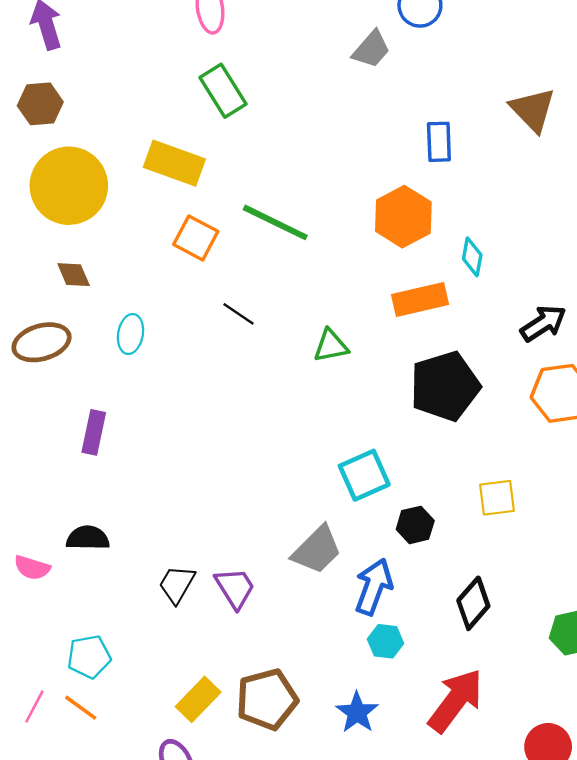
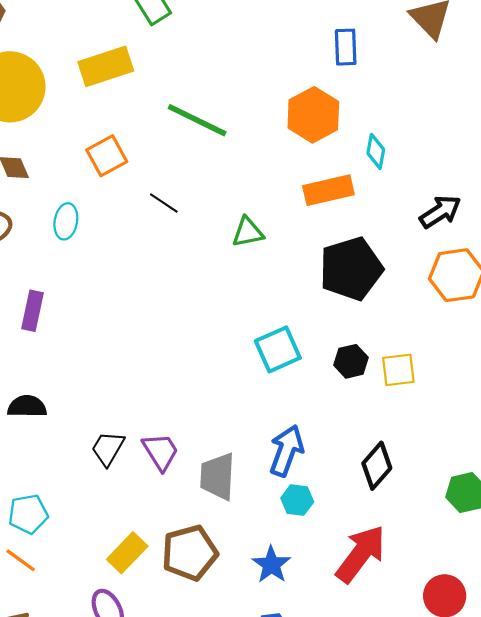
yellow rectangle: (174, 163) -> (106, 66), turned -38
orange square: (196, 238) -> (107, 156), moved, turned 33
black hexagon: (415, 525) -> (351, 361), moved
gray trapezoid: (317, 550) -> (218, 476), moved, turned 138

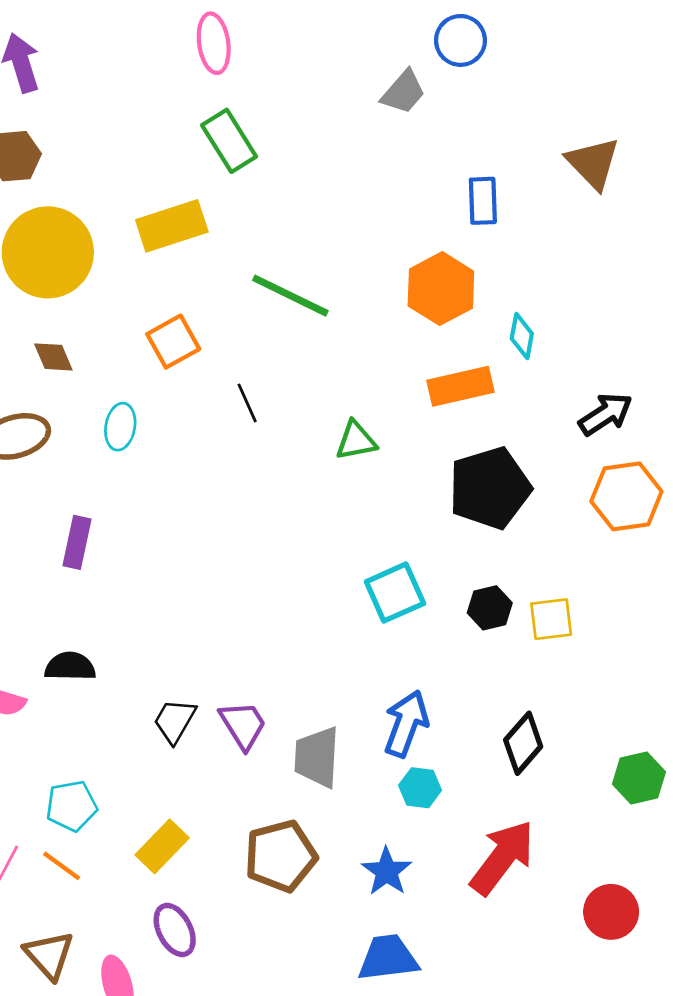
black line: (164, 203) -> (247, 403), turned 32
yellow rectangle: (127, 553) -> (162, 846), moved

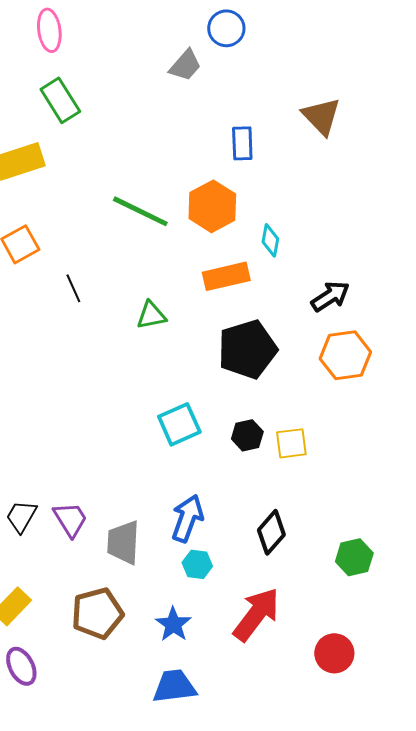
green line: (290, 296) -> (140, 211), moved

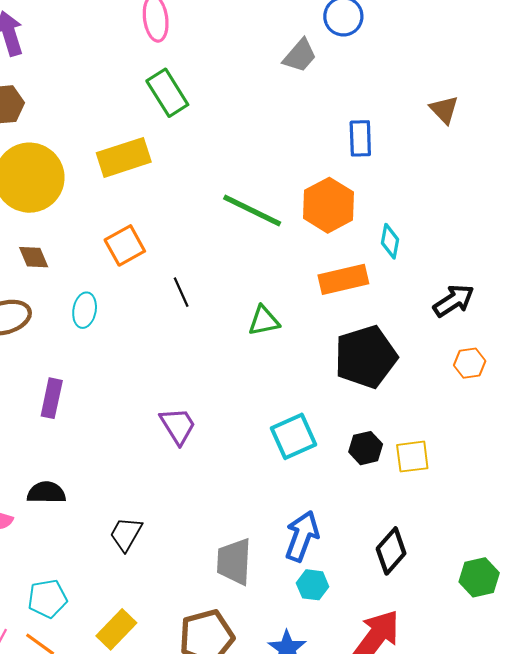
brown triangle: (321, 116) -> (444, 110), size x0.7
orange hexagon: (345, 355) -> (470, 363), size x0.6
purple trapezoid: (70, 519) -> (178, 426), moved

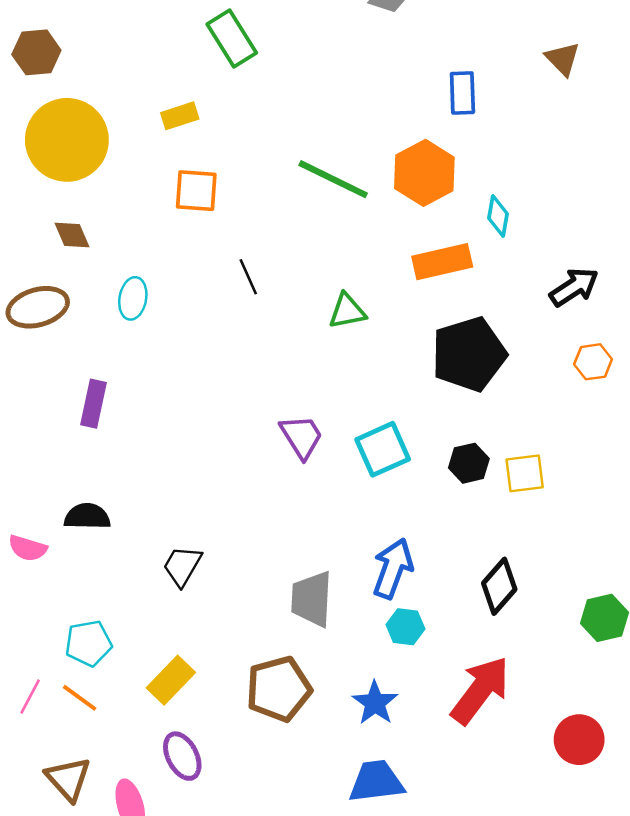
yellow rectangle: (124, 157) -> (180, 116), size x0.6
orange square: (125, 245) -> (196, 191), moved, turned 33
purple trapezoid: (178, 426) -> (301, 437), moved

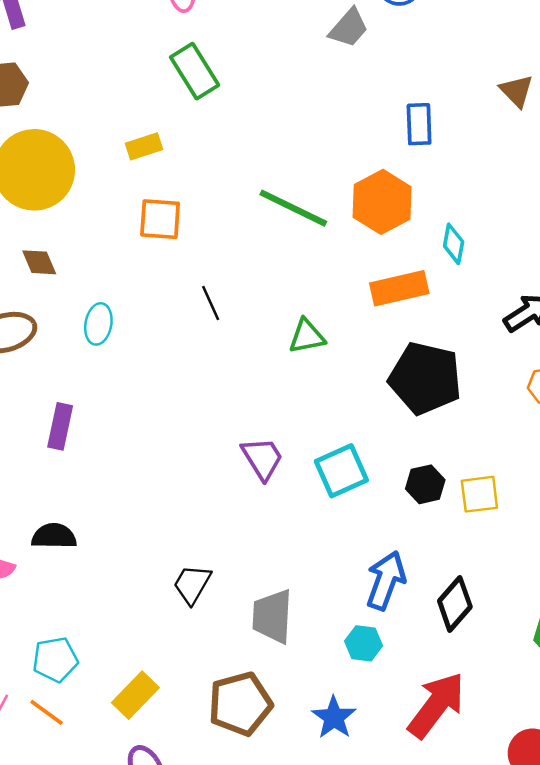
black pentagon: (469, 354) -> (425, 378), turned 30
black trapezoid: (182, 566) -> (192, 584), moved
blue arrow: (393, 568) -> (386, 581), moved

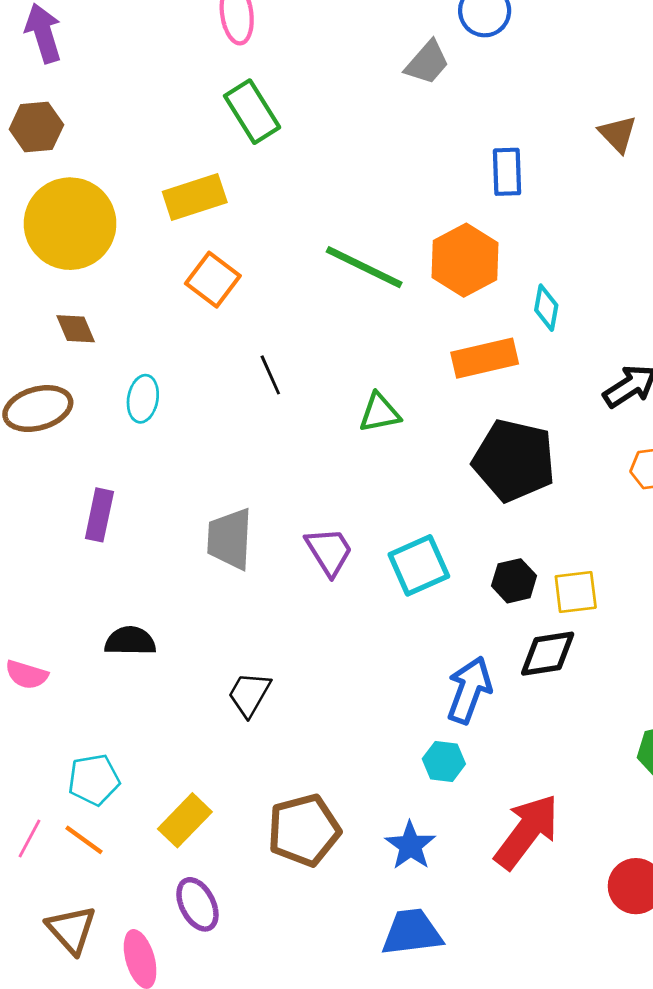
yellow rectangle: (144, 146) -> (195, 197), size x1.5
orange square: (160, 219) -> (213, 280), turned 33
black semicircle: (54, 536) -> (130, 641), moved
black diamond: (455, 604) -> (548, 654), moved, turned 40
gray trapezoid: (272, 616) -> (230, 539), moved

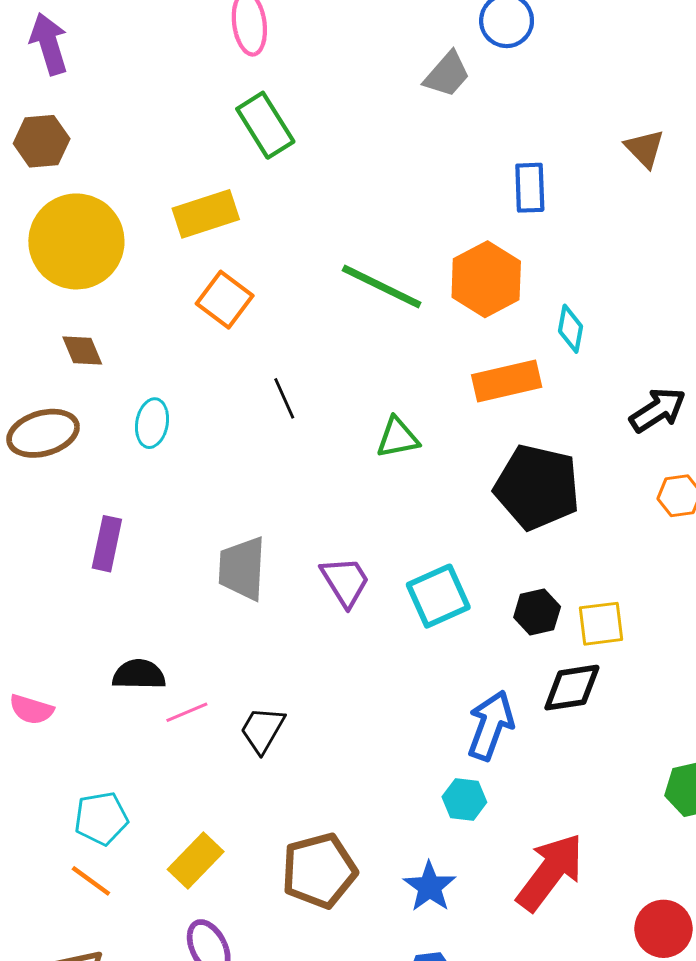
pink line: (29, 839) -> (187, 712), moved, turned 39

